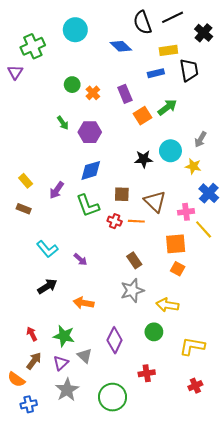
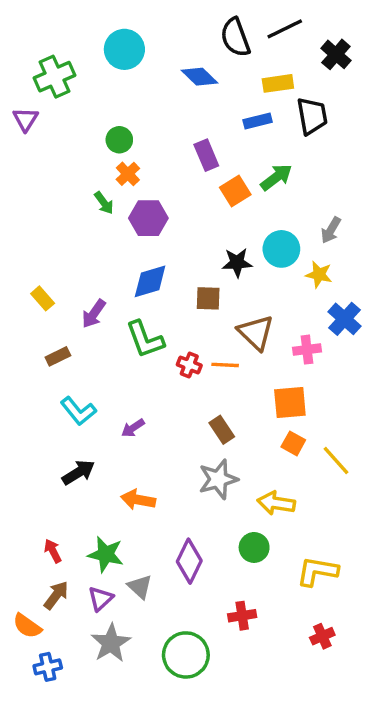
orange cross: (93, 93) -> (128, 174), moved
brown square: (122, 194) -> (208, 298), moved
brown rectangle: (24, 209) -> (58, 356), moved, turned -48
yellow line: (204, 229) -> (336, 460), moved
purple arrow: (80, 259) -> (133, 428), turned 104

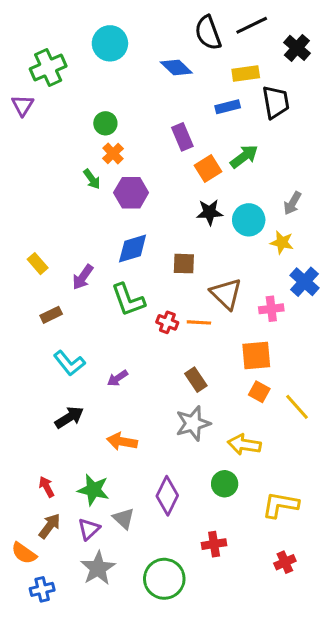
black star: (237, 263) -> (210, 212), moved

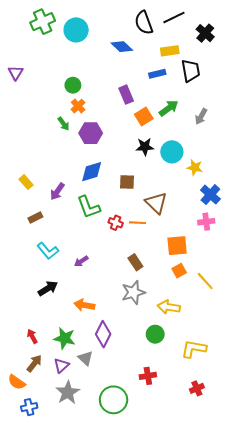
green cross: (48, 67) -> (43, 22), moved
gray arrow: (292, 203) -> (201, 116), moved
pink cross: (271, 309) -> (206, 222), moved
orange square: (259, 392) -> (179, 271), turned 32
purple diamond: (167, 496) -> (103, 334), moved

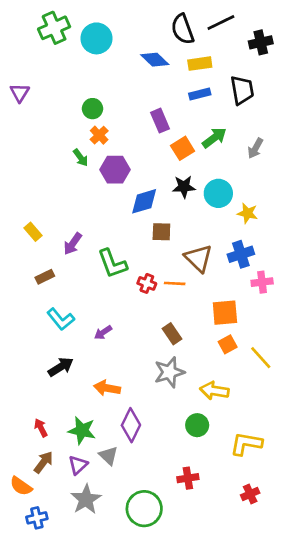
black cross: (205, 33) -> (261, 42), turned 36
yellow rectangle: (170, 51) -> (200, 64), moved
blue diamond: (92, 172) -> (144, 201), moved
blue cross: (210, 195) -> (241, 254), moved, turned 30

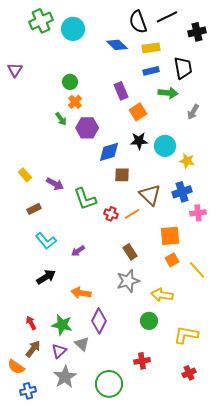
green arrow: (214, 138) -> (168, 93), moved, turned 42
purple arrow: (73, 244) -> (55, 184), turned -96
orange line: (175, 283) -> (132, 214), turned -35

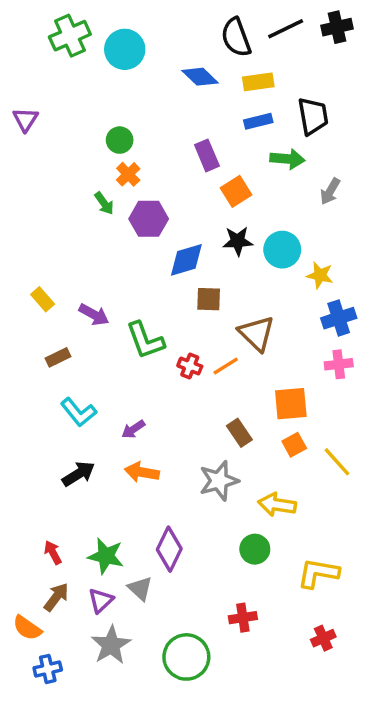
black cross: (197, 32) -> (337, 27), moved
blue cross: (182, 192) -> (339, 318), moved
brown rectangle: (130, 252) -> (239, 433), moved
orange arrow: (81, 293) -> (142, 472), moved

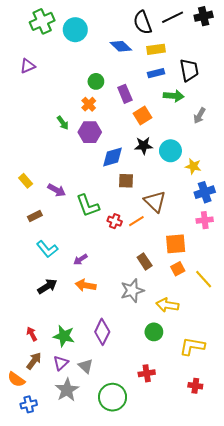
purple triangle: (25, 120) -> (28, 66), moved, turned 35
green circle: (120, 140) -> (96, 81), moved
orange cross: (128, 174) -> (89, 104), moved
gray triangle: (140, 589) -> (86, 366), moved
red cross: (323, 638) -> (195, 386), turned 32

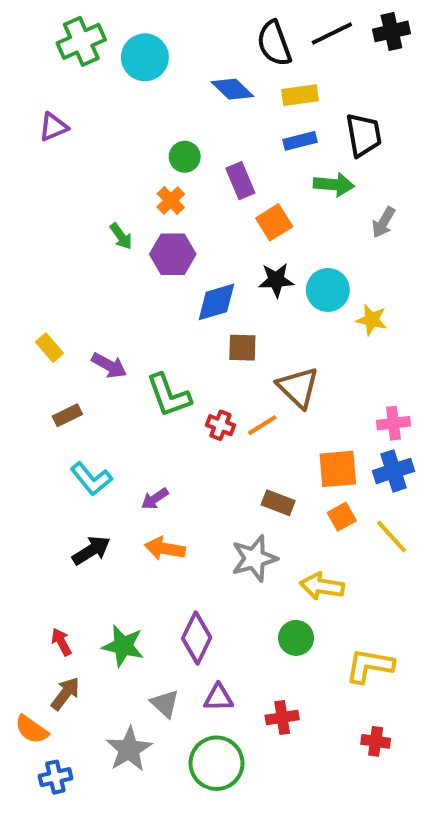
blue cross: (205, 192) -> (393, 471), moved
brown rectangle: (145, 262) -> (278, 503), turned -35
purple triangle: (61, 363) -> (218, 698), moved, turned 42

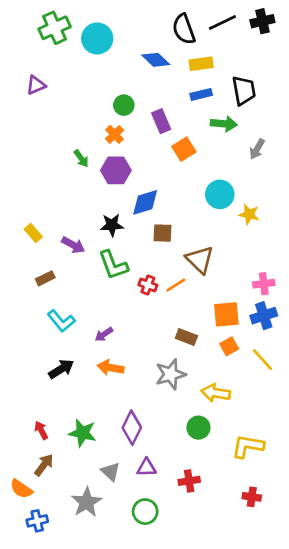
black star: (276, 280) -> (112, 225), moved
green circle: (216, 763) -> (145, 512), size x0.7

